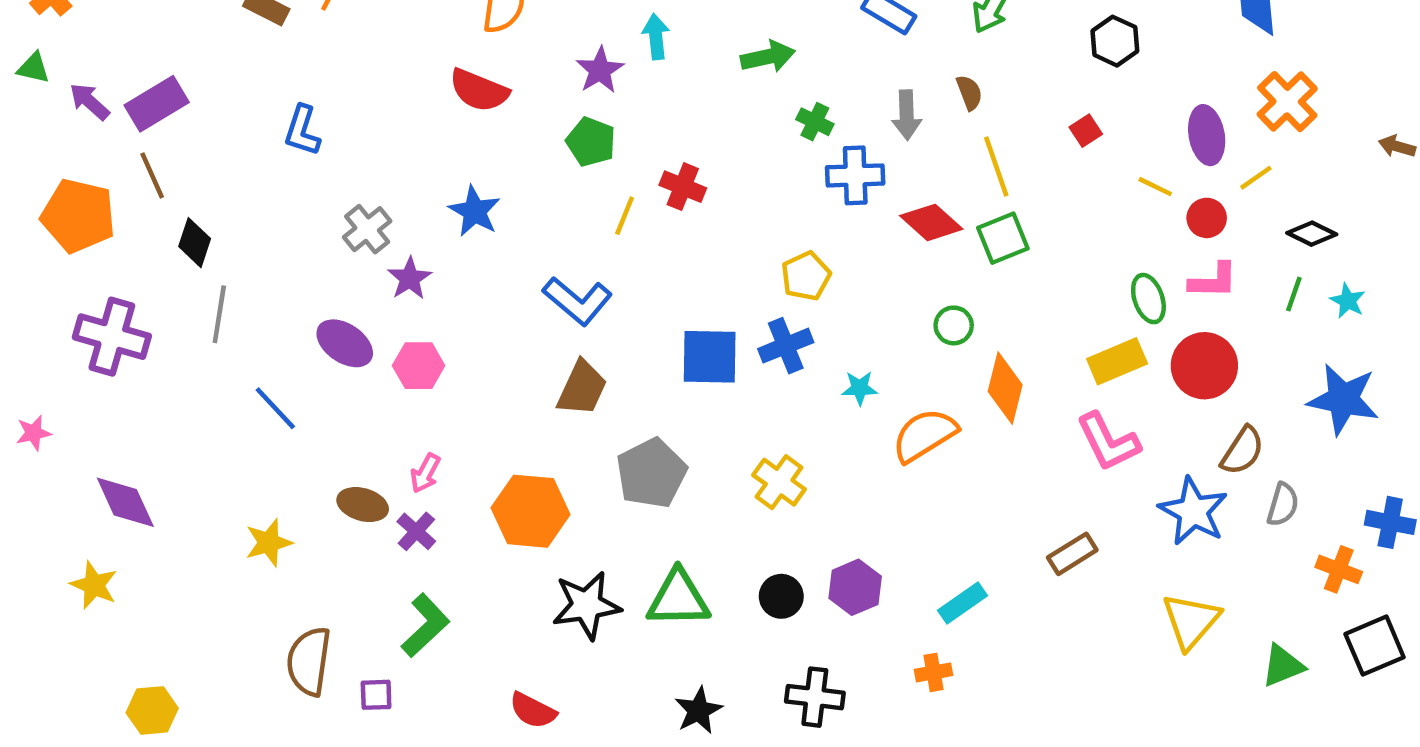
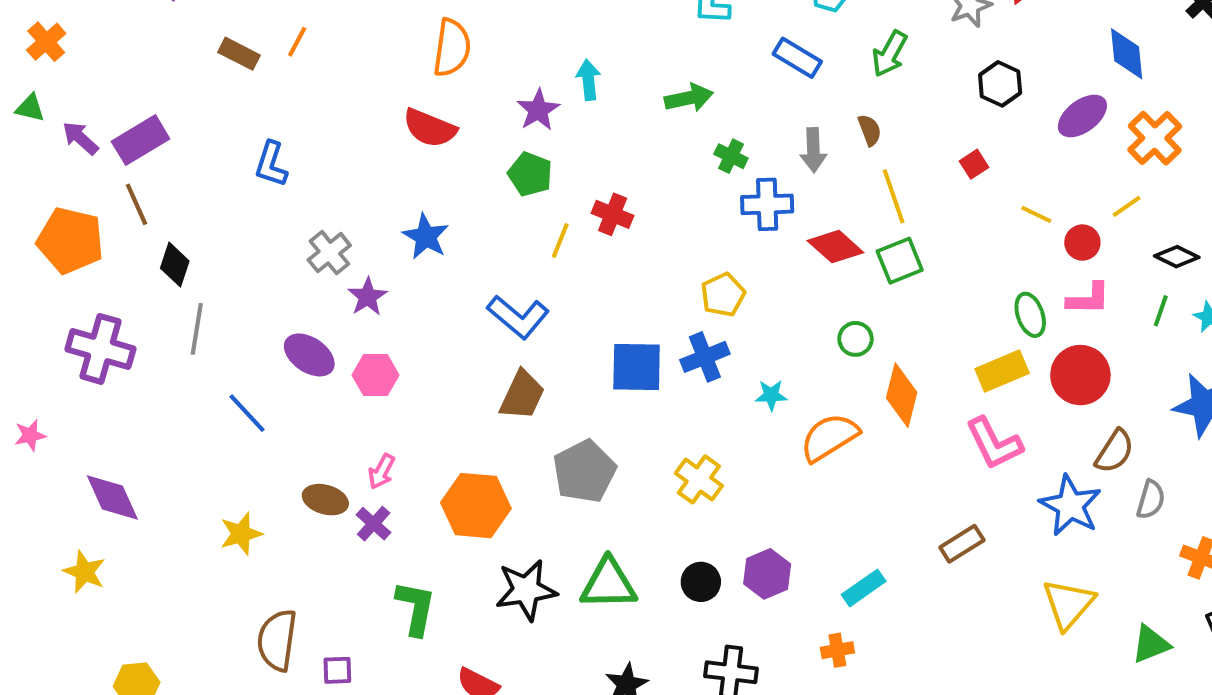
purple ellipse: (1207, 135) -> (1082, 116), moved, turned 63
green L-shape: (425, 625) -> (416, 608), moved, turned -36

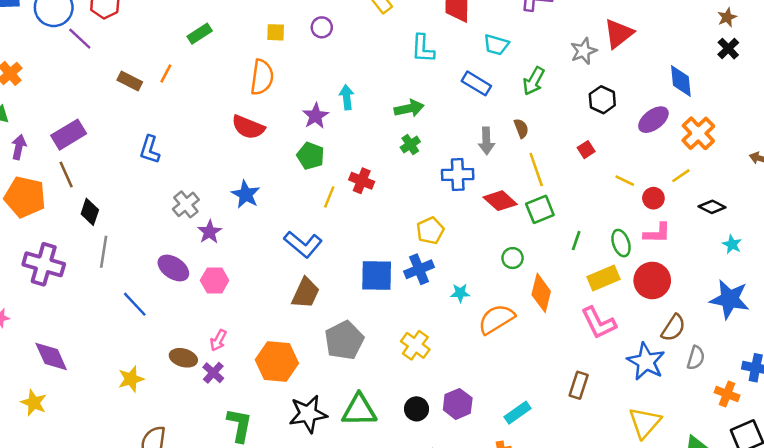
purple arrow: (80, 138) -> (19, 147), moved, turned 60
green cross: (731, 156) -> (410, 145), moved, turned 30
green line: (1161, 311) -> (576, 241), moved
brown rectangle: (962, 544) -> (579, 385), turned -40

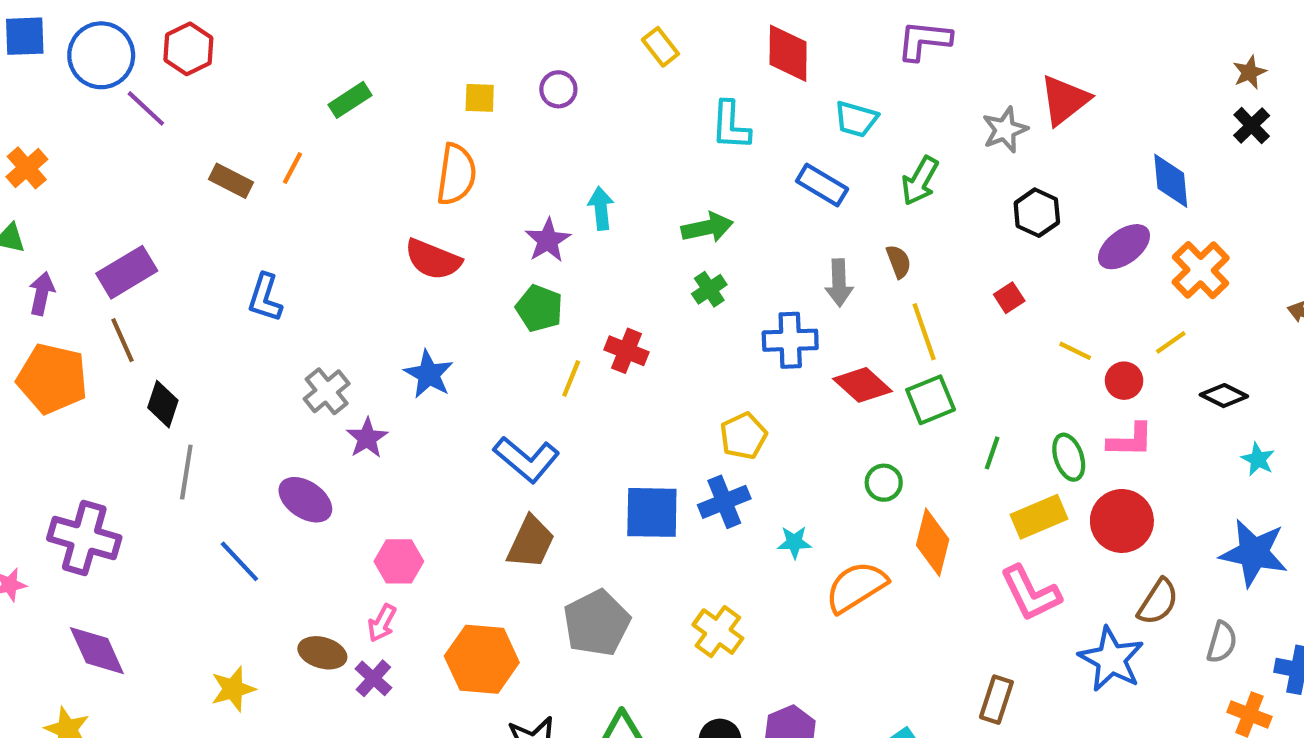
purple cross: (44, 264) -> (84, 538), moved
pink hexagon: (215, 280) -> (399, 561), moved
gray semicircle: (696, 358) -> (1222, 642), moved

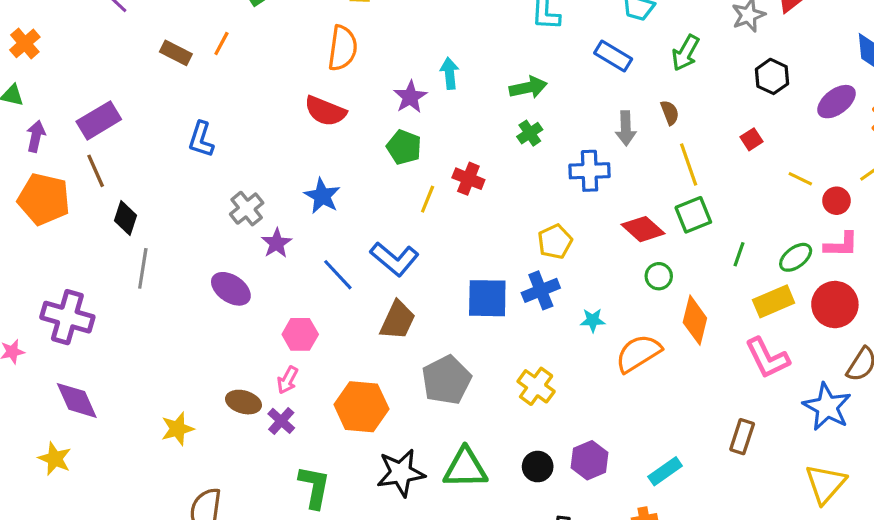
red diamond: (862, 385) -> (643, 229), moved
green ellipse: (1069, 457) -> (796, 257), turned 72
blue line: (239, 561) -> (338, 275), moved

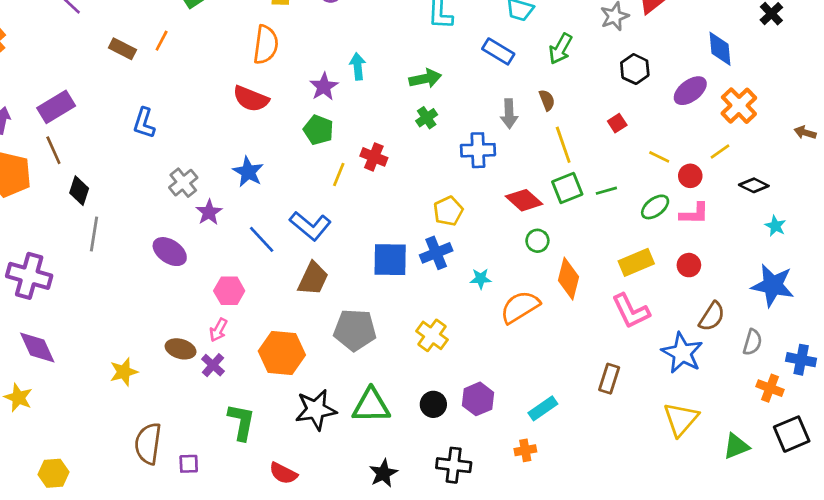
green line: (739, 254) -> (606, 191), moved, turned 55
green ellipse: (796, 257) -> (655, 207), moved
red circle: (835, 305) -> (689, 265), size x0.6
gray pentagon: (446, 380) -> (355, 330), turned 30

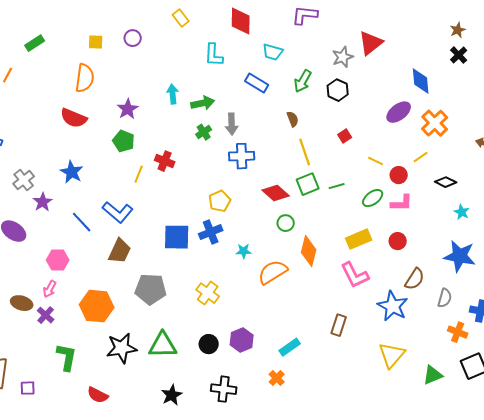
cyan arrow: (358, 66) -> (173, 94), moved
black hexagon: (635, 69) -> (338, 90), moved
gray arrow: (509, 114) -> (232, 124), moved
orange cross: (525, 450) -> (277, 378), turned -35

